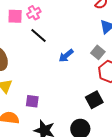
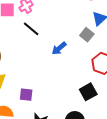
gray square: (98, 52) -> (87, 35), moved

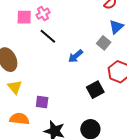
black square: (88, 92) -> (95, 90), moved

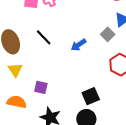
black line: (48, 36) -> (44, 37), moved
black square: (95, 90) -> (91, 96), moved

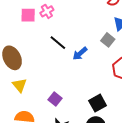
black line: (44, 37) -> (58, 43), moved
purple square: (41, 87) -> (55, 99), moved, turned 32

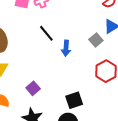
blue arrow: (80, 54) -> (66, 48), turned -56

